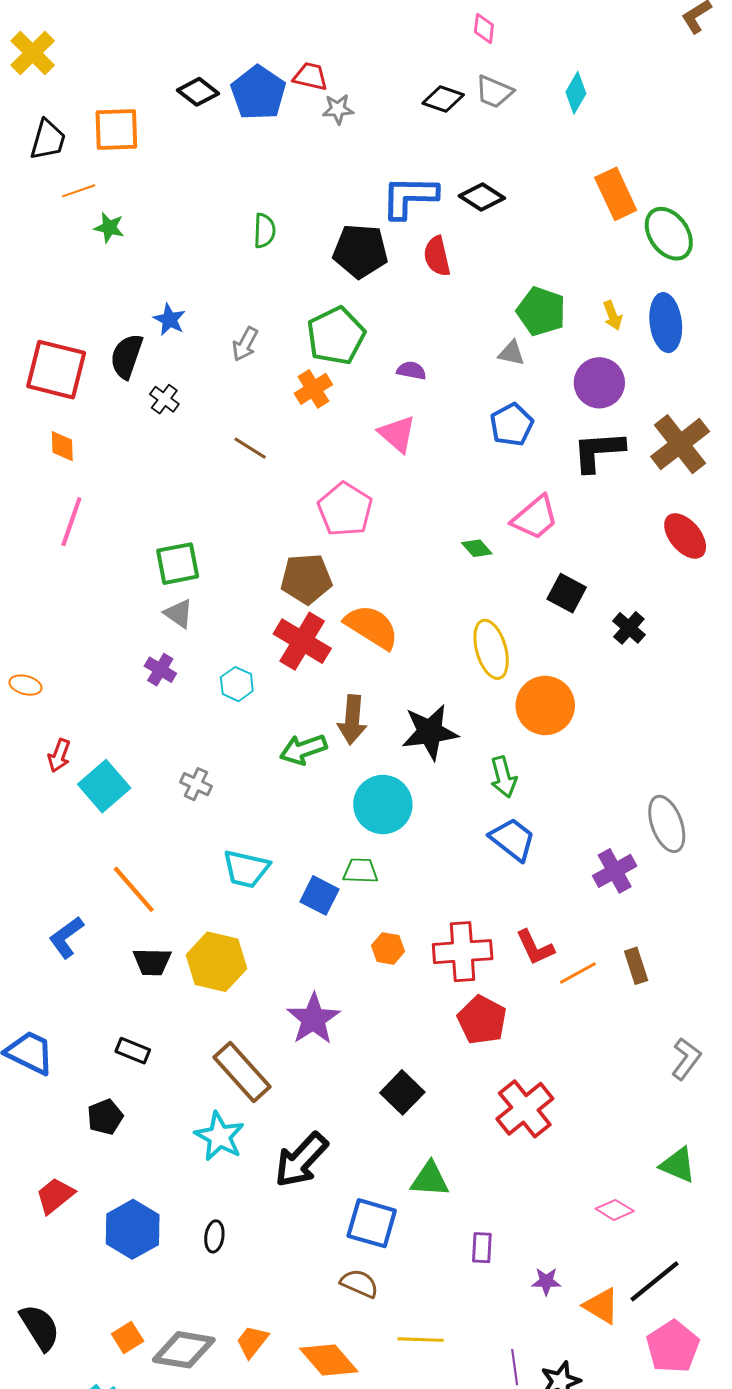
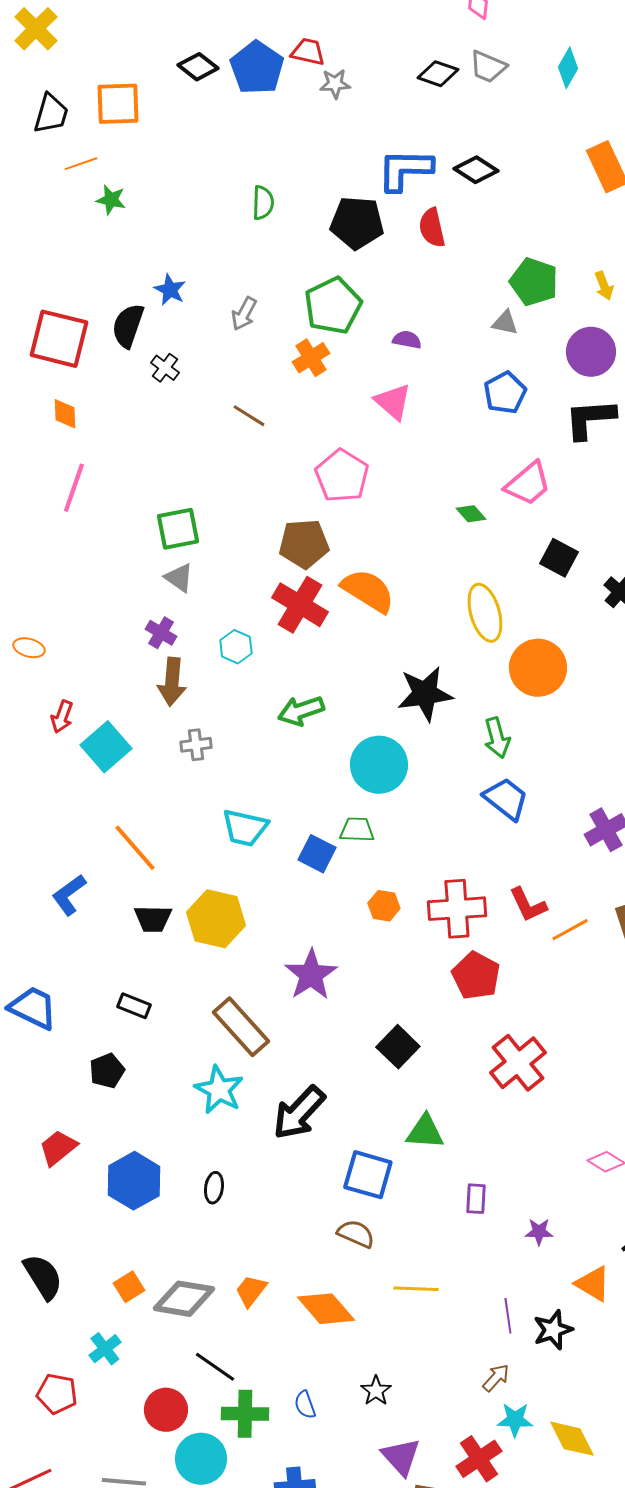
brown arrow: (352, 720) -> (172, 682), moved
gray cross: (196, 784) -> (196, 745), turned -32
orange triangle: (601, 1306) -> (593, 1284), moved

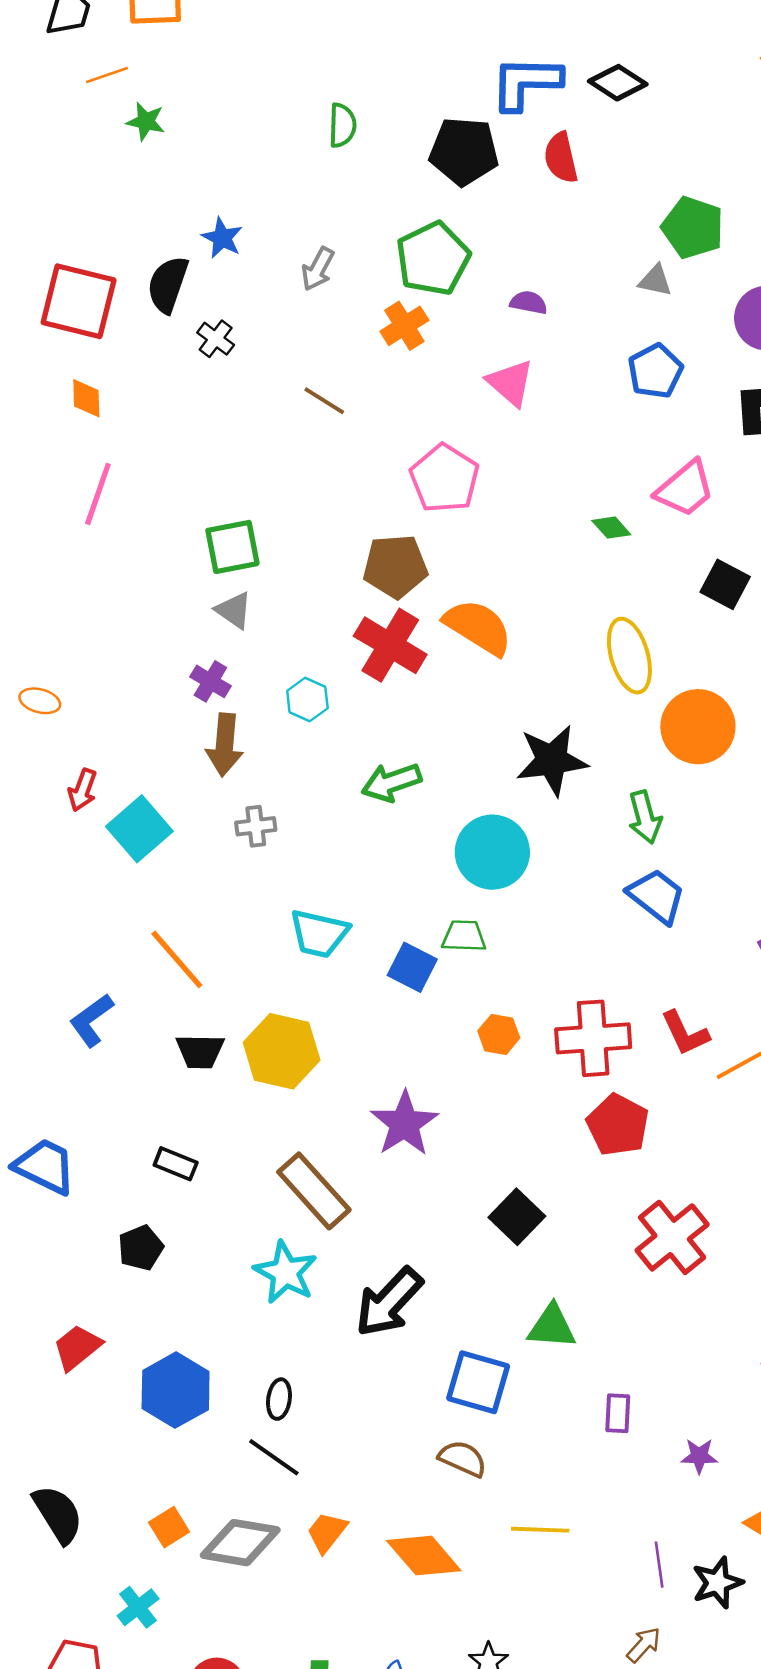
black line: (215, 1367) -> (274, 1457), moved

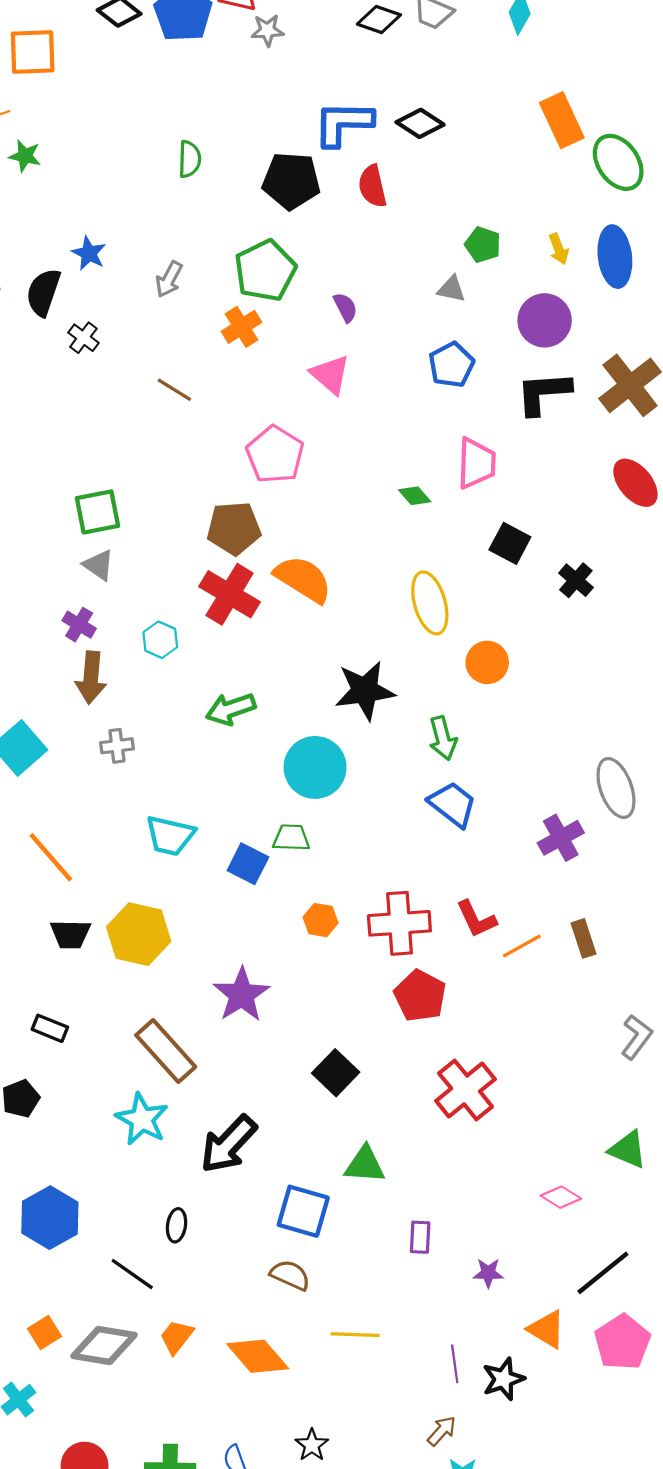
green pentagon: (693, 228) -> (483, 245), size x0.7
purple semicircle: (529, 303) -> (345, 307), turned 52
pink trapezoid: (685, 489) -> (476, 463), turned -48
orange circle: (698, 727) -> (487, 662), size x0.7
black ellipse: (279, 1399) -> (177, 1225), moved

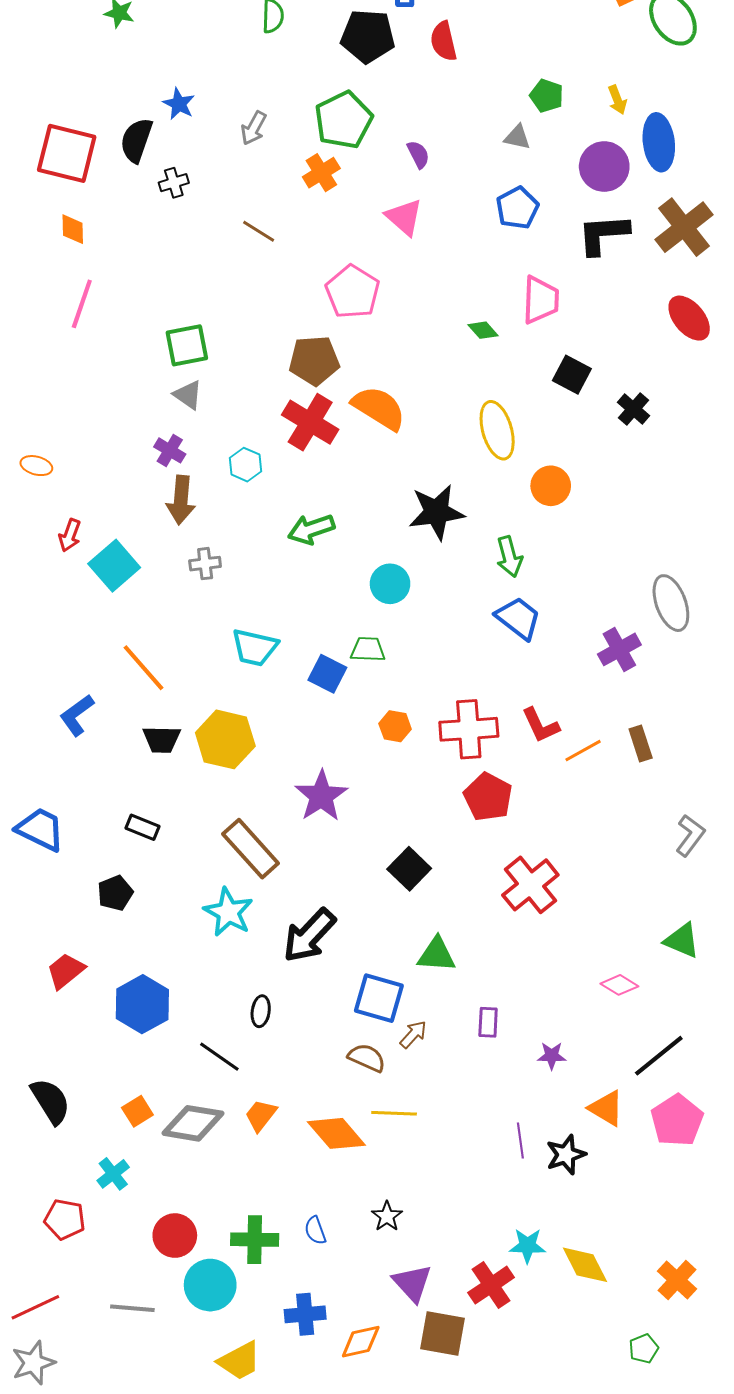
blue ellipse: (615, 257) -> (659, 142), moved
black cross: (83, 338) -> (174, 183), turned 36
cyan circle: (315, 767) -> (390, 584), size x0.7
yellow line: (355, 1335) -> (394, 1113), moved
brown arrow: (442, 1431) -> (413, 1034), moved

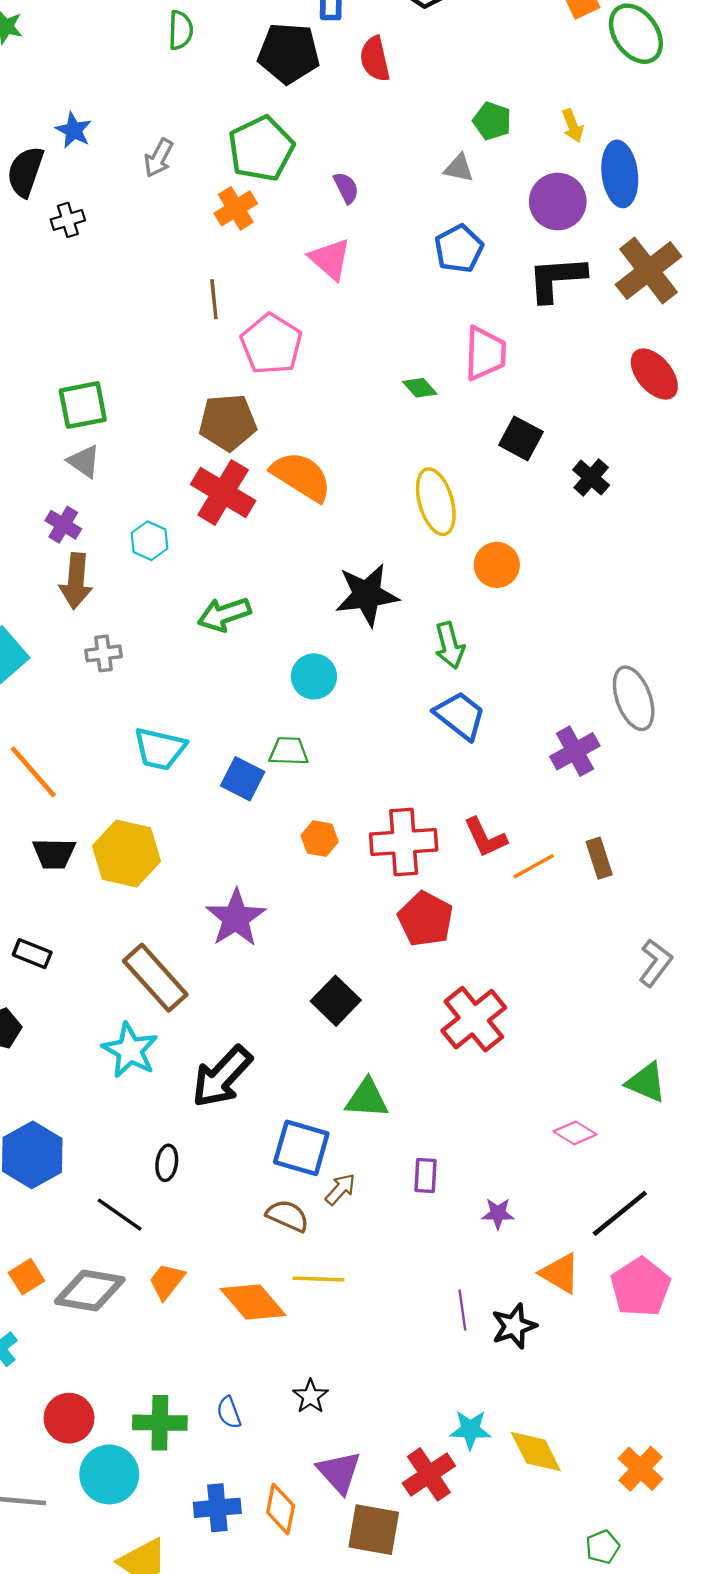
brown line: (259, 231) -> (214, 299), moved, turned 52
orange diamond: (361, 1342) -> (281, 1509), moved, turned -66

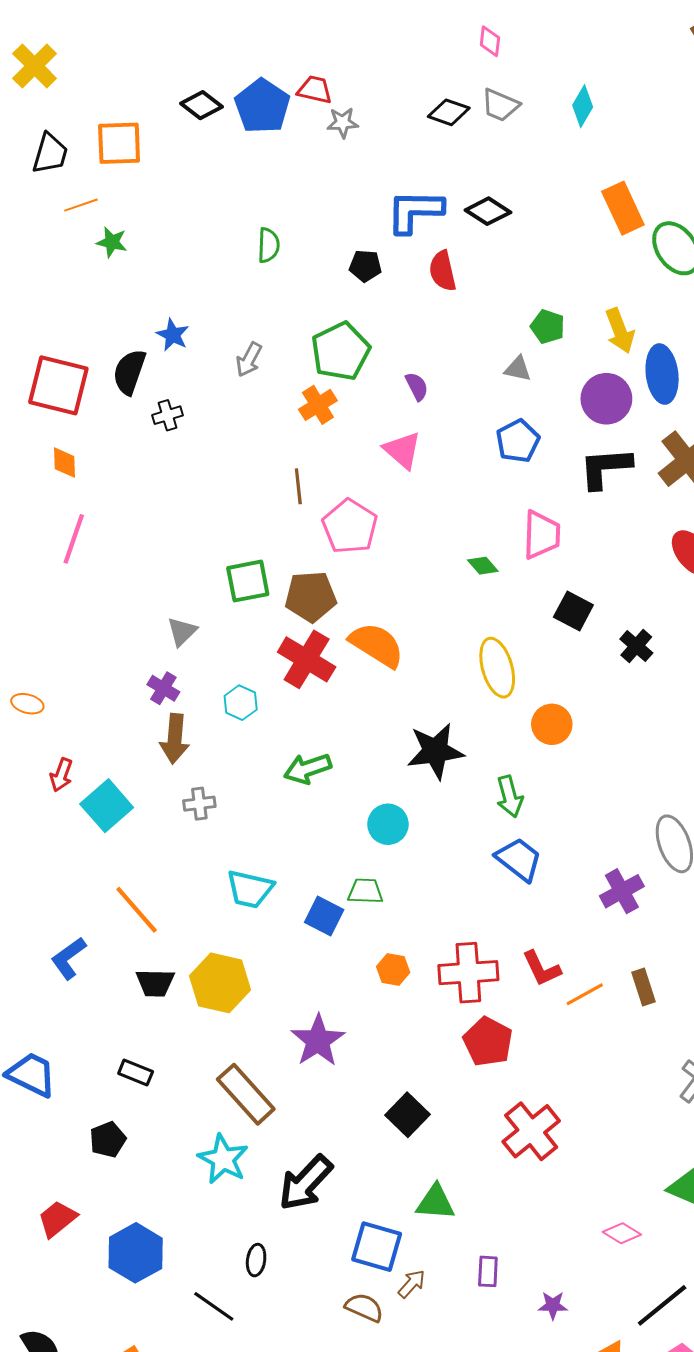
black pentagon: (289, 53) -> (365, 266), size x0.6
yellow arrow: (573, 126) -> (620, 331), size x1.5
green square: (83, 405) -> (248, 581), moved
gray triangle: (84, 461) -> (182, 632), turned 40

